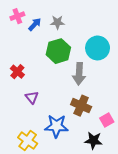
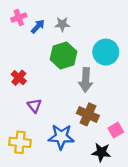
yellow cross: (28, 141) -> (20, 142), moved, turned -30

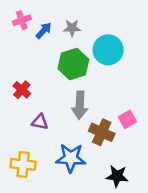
cyan circle: (106, 52) -> (108, 50), moved
gray arrow: (86, 80) -> (80, 105), moved
purple triangle: (34, 106) -> (40, 122), turned -40
pink square: (116, 130) -> (127, 119), moved

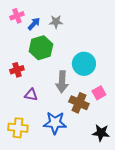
cyan circle: (108, 50) -> (84, 64), moved
green hexagon: (73, 64) -> (41, 48), moved
red cross: (22, 90) -> (17, 70), turned 32
black star: (117, 176) -> (101, 133), moved

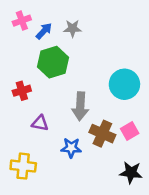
cyan circle: (84, 64) -> (124, 84), moved
pink square: (99, 93) -> (130, 131), moved
blue star: (55, 123) -> (71, 148), moved, size x0.7

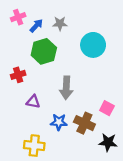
cyan circle: (124, 84) -> (93, 45), moved
pink square: (130, 131) -> (107, 108), turned -32
brown cross: (102, 134) -> (84, 123), moved
yellow cross: (23, 166) -> (34, 146), moved

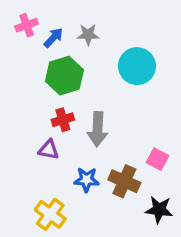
red cross: (18, 75) -> (63, 120), moved
yellow cross: (34, 146) -> (50, 214), turned 30

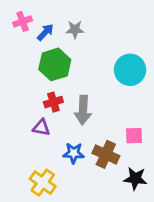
cyan circle: (137, 66) -> (130, 70), moved
pink square: (157, 159) -> (134, 136), turned -30

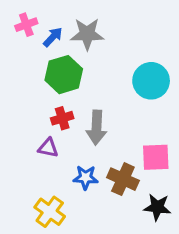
gray star: (75, 30) -> (87, 34), size x1.5
pink square: (134, 136) -> (156, 157), size x1.4

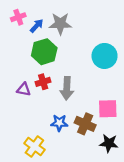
purple triangle: (48, 148) -> (24, 89), moved

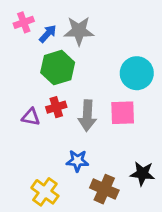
pink square: (108, 109) -> (123, 113), moved
brown cross: (85, 124) -> (104, 189), moved
black star: (109, 143) -> (142, 173), moved

